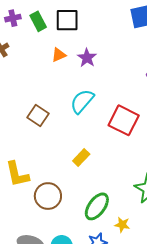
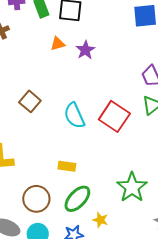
cyan semicircle: (82, 101) -> (74, 116), moved, turned -72
yellow rectangle: (81, 157) -> (67, 166), moved, turned 48
brown circle: (48, 196) -> (36, 199), moved

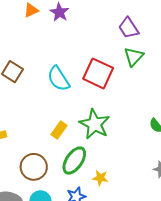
yellow rectangle: (67, 166) -> (59, 130), turned -54
green star: (132, 187) -> (95, 124), moved

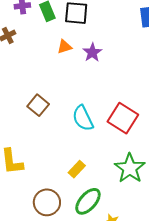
green star: (95, 124) -> (130, 168), moved

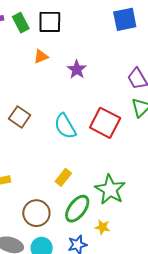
purple star: (92, 52) -> (77, 69), moved
green star: (130, 168) -> (110, 190), moved

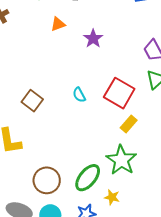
brown square: (20, 117) -> (32, 101), moved
cyan semicircle: (65, 126) -> (79, 95), size x0.6
yellow rectangle: (63, 177) -> (129, 124), moved

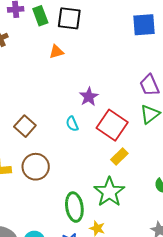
purple star: (93, 39) -> (89, 97), moved
green ellipse: (88, 178) -> (74, 207), turned -52
brown circle: (47, 180) -> (36, 167), moved

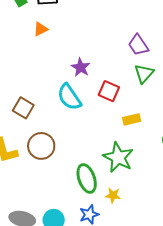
cyan semicircle: (72, 124) -> (69, 97), size x1.8
red square: (112, 125) -> (109, 91), size x0.7
yellow rectangle: (119, 157) -> (132, 119), moved, turned 42

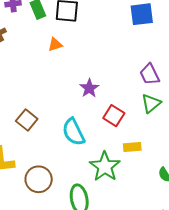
cyan semicircle: (69, 97) -> (73, 132), moved
brown circle: (41, 146) -> (39, 179), moved
green star: (118, 157) -> (105, 167), moved

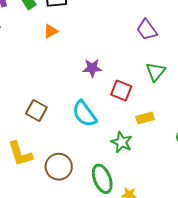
purple trapezoid: (150, 74) -> (147, 30), moved
purple star: (89, 88) -> (92, 68), turned -30
green star: (105, 167) -> (122, 142), size x0.7

